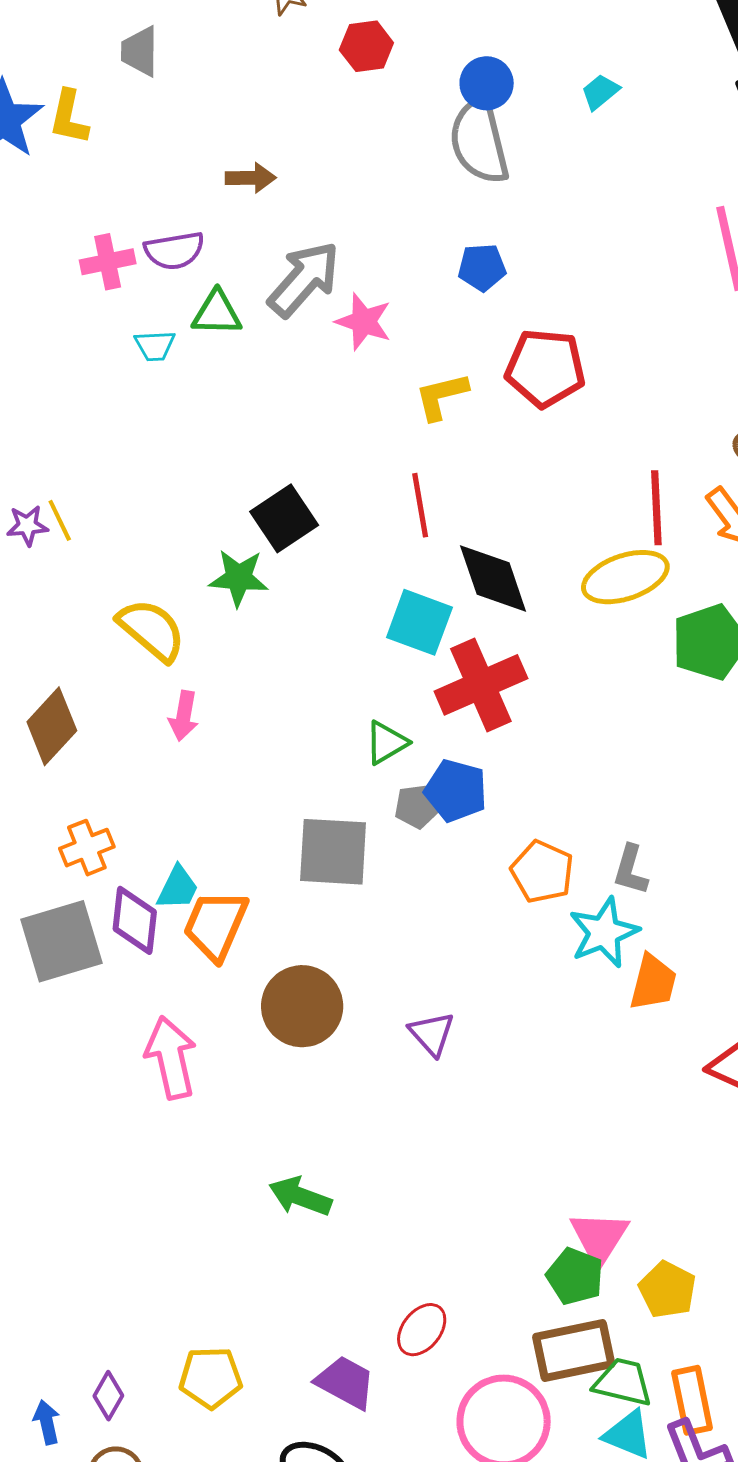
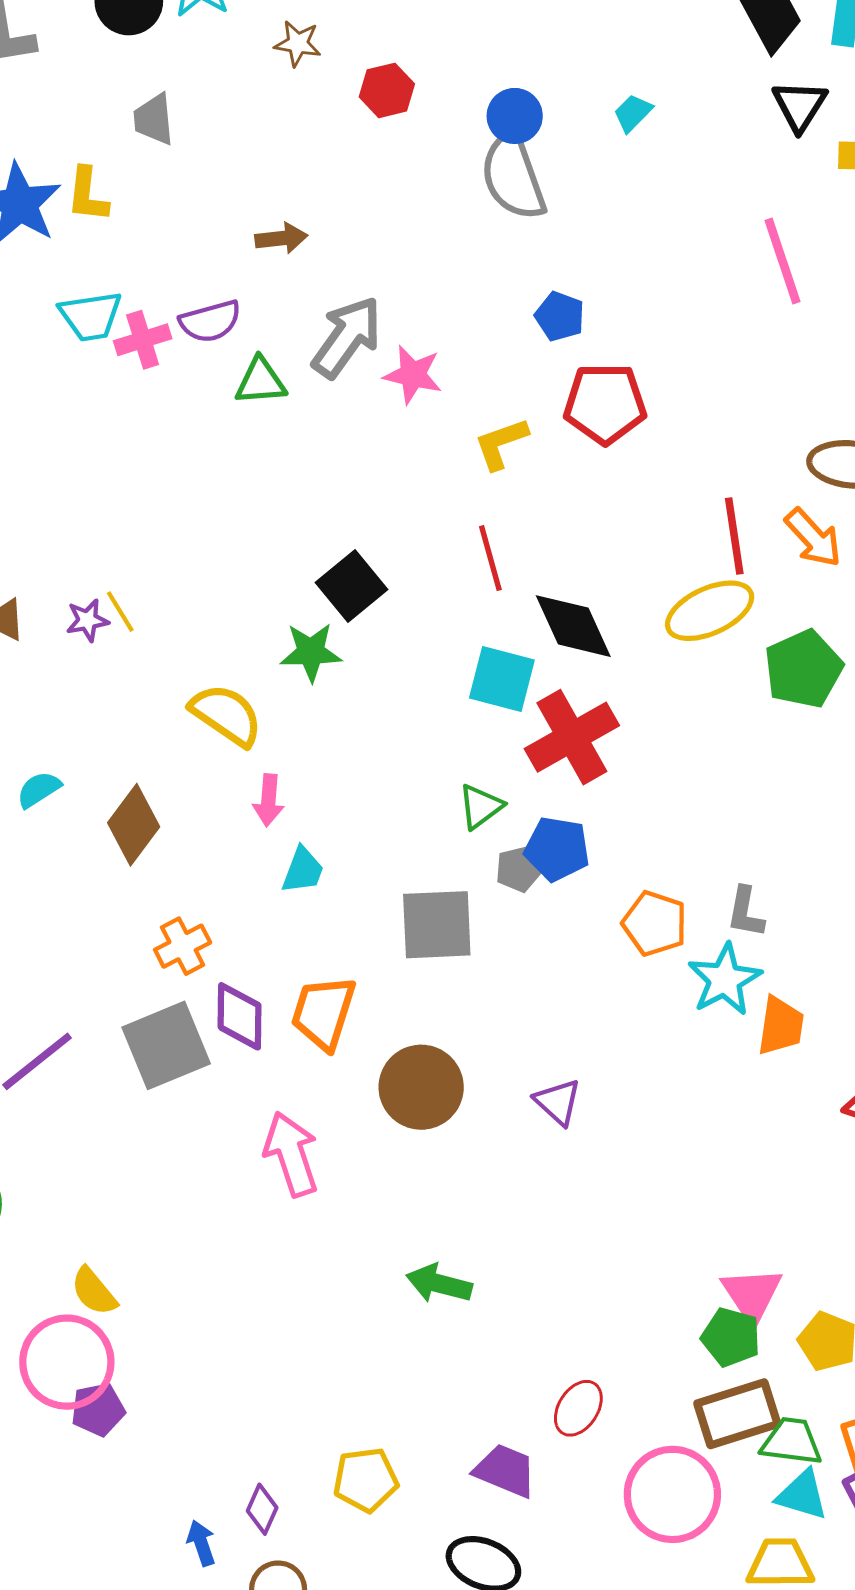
blue pentagon: (482, 267) -> (560, 316), moved, turned 30
cyan trapezoid: (155, 346) -> (91, 316), moved, size x1.5
cyan trapezoid: (178, 888) -> (303, 870), moved

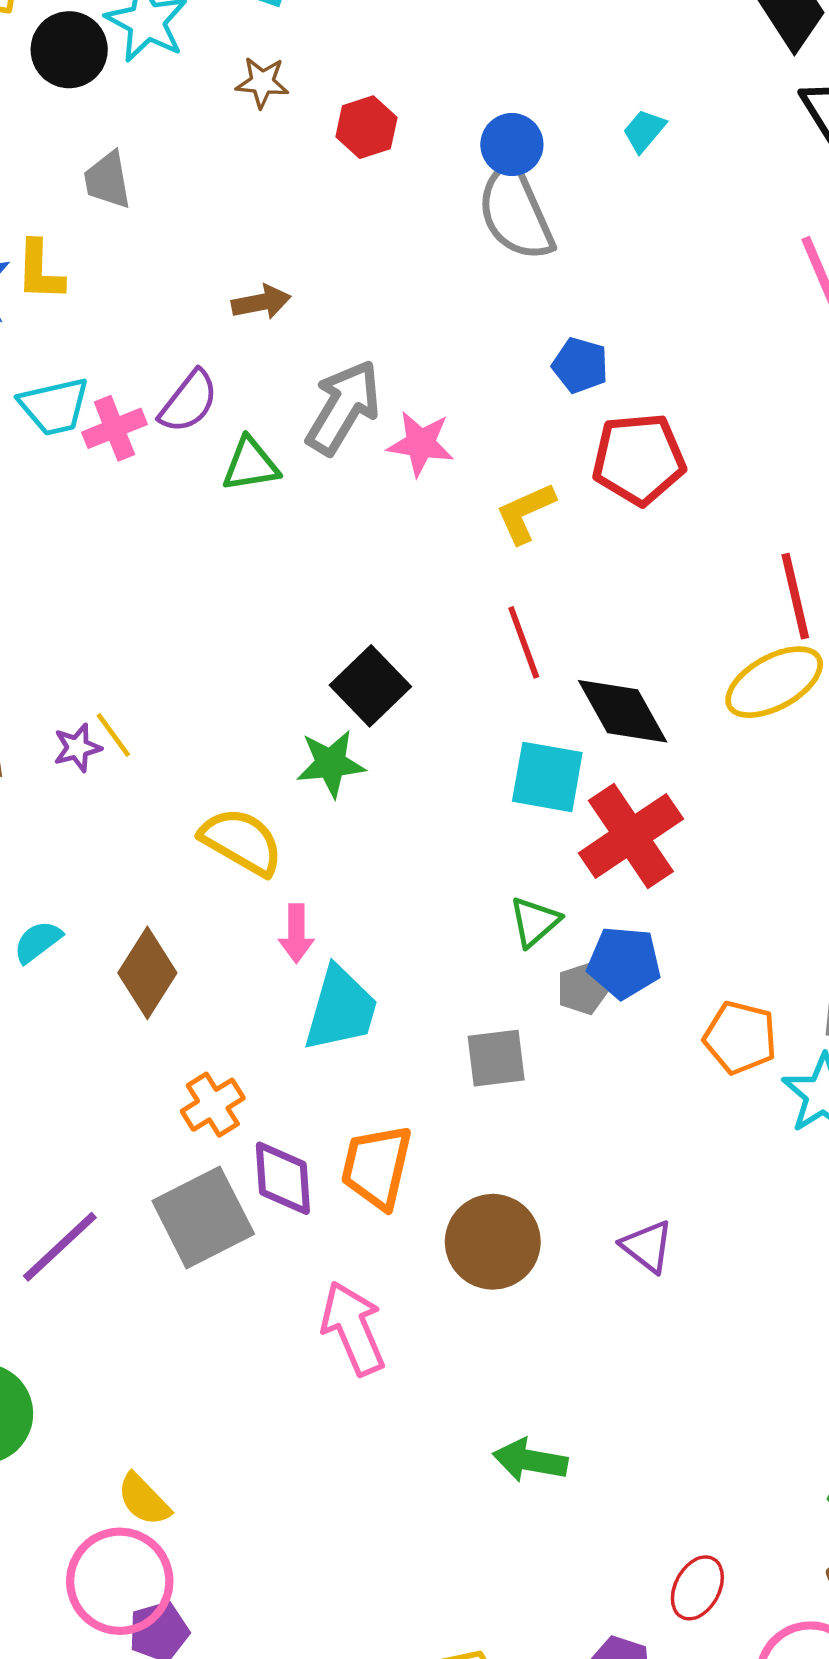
purple semicircle: (210, 321) -> (189, 402), turned -32
cyan trapezoid: (303, 870) -> (341, 1009), size x1.6
gray square: (437, 925) -> (496, 1058), size x0.7

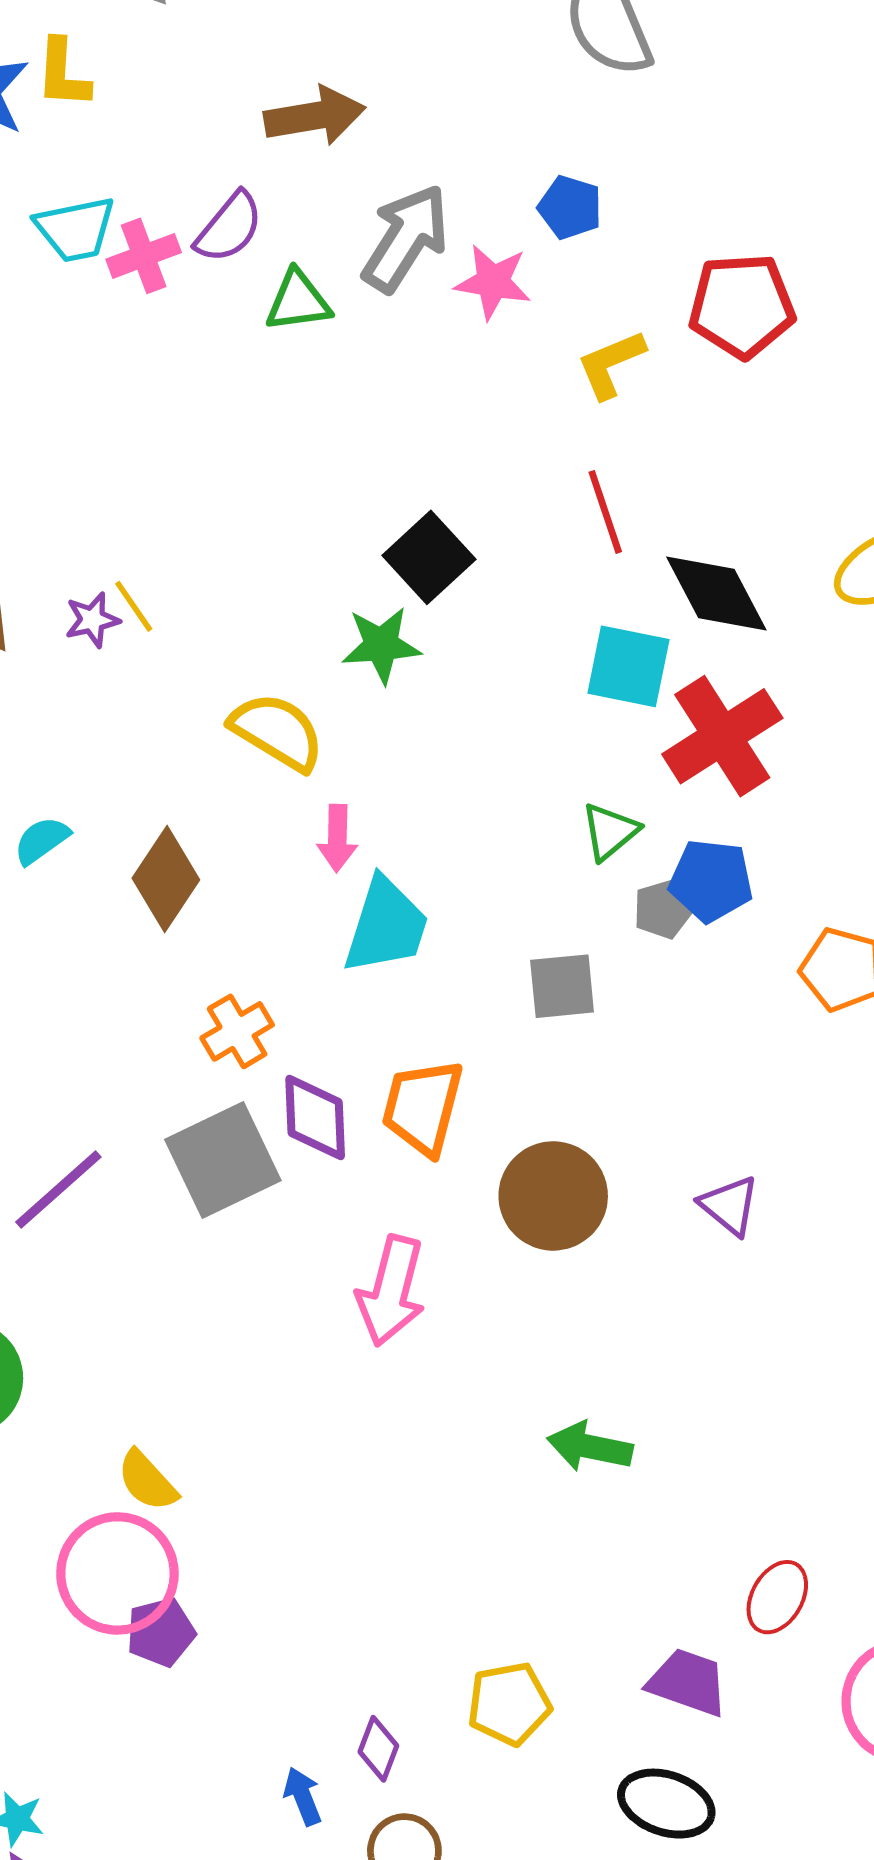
brown arrow: (261, 302) -> (315, 116), size x1.5
blue pentagon: (580, 365) -> (570, 207), moved
pink arrow: (353, 1328) -> (391, 1291), turned -144

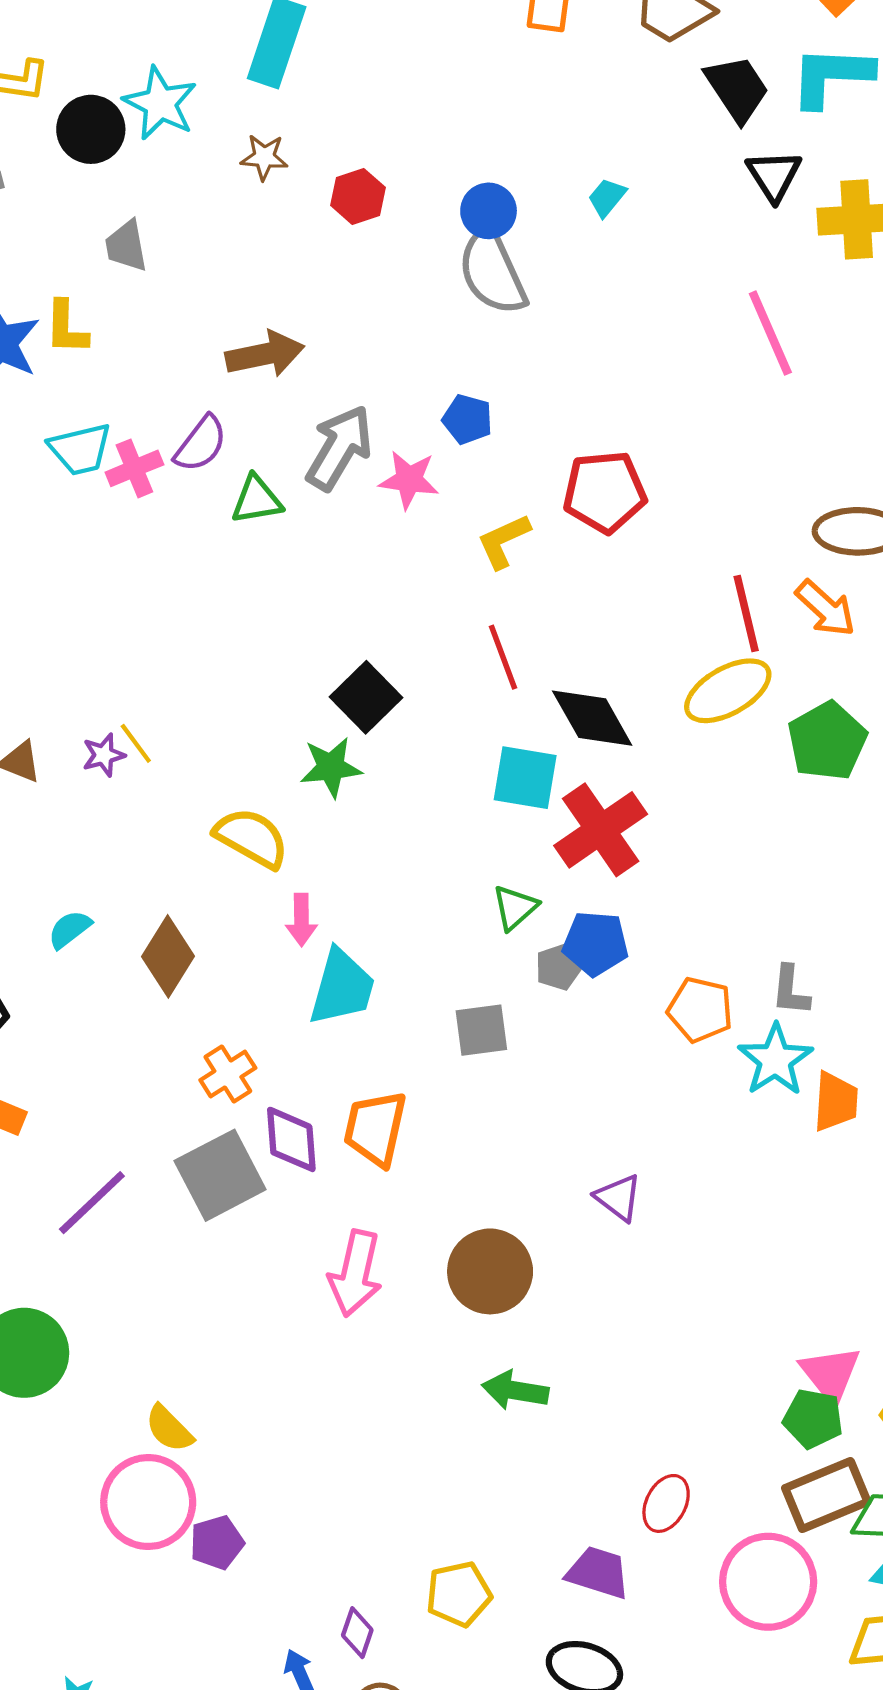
brown circle: (553, 1196) -> (490, 1271), moved
purple pentagon: (161, 1632) -> (217, 1543), moved

